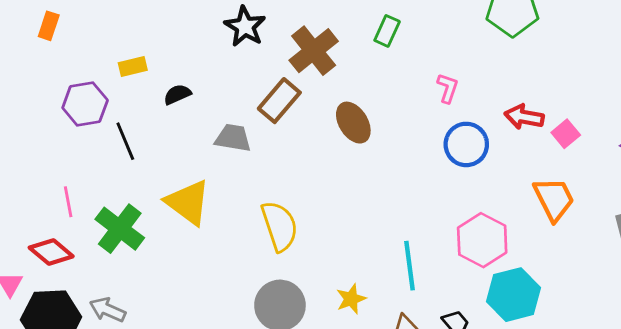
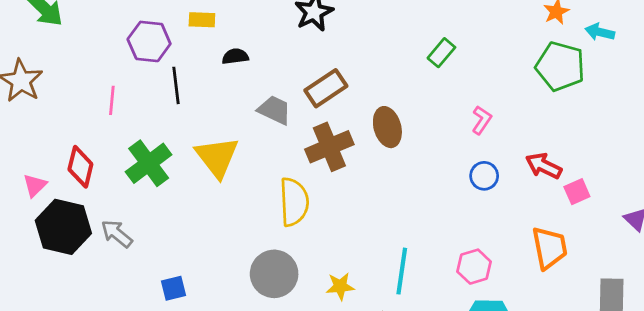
brown cross: (314, 51) -> (329, 147), moved
blue circle: (466, 144) -> (484, 176), size x0.7
pink line: (68, 202) -> (112, 100), moved
pink hexagon: (482, 240) -> (474, 267), size x0.7
red diamond: (51, 252) -> (80, 167), turned 48

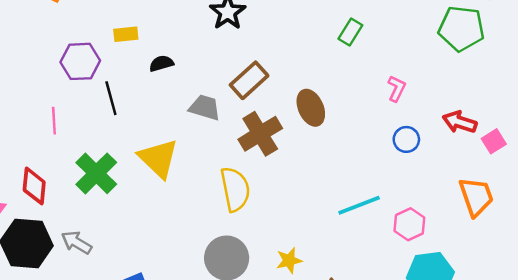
cyan line: (402, 271) -> (359, 205), moved, turned 69

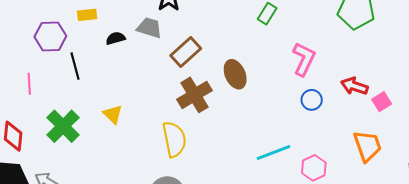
pink L-shape: (397, 88) -> (304, 59), size x1.6
gray trapezoid: (205, 107) -> (149, 28), moved
yellow triangle: (158, 158) -> (113, 114), size x0.6

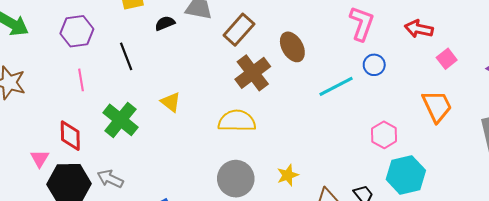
purple hexagon: (50, 36) -> (77, 31), moved
red arrow: (354, 86) -> (419, 29), moved
yellow semicircle: (174, 139) -> (237, 121), turned -72
cyan line: (274, 153) -> (336, 86), moved

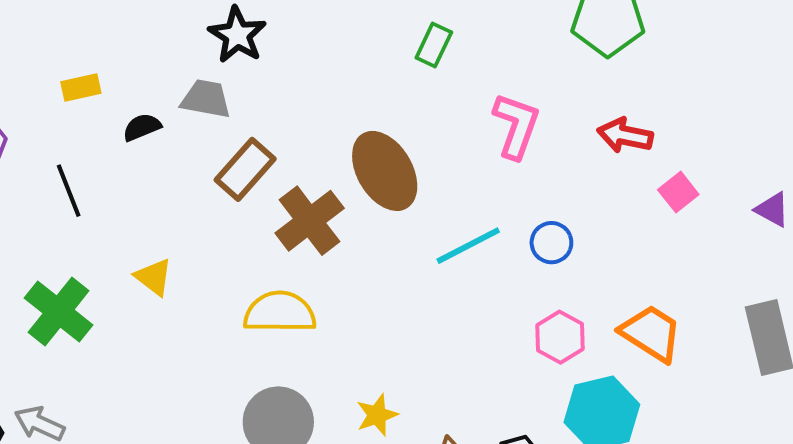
brown rectangle: (239, 30) -> (245, 169), moved
brown ellipse: (292, 47) -> (385, 171), size x1.4
blue circle: (374, 65) -> (551, 243), moved
orange trapezoid: (437, 106) -> (651, 333), moved, turned -32

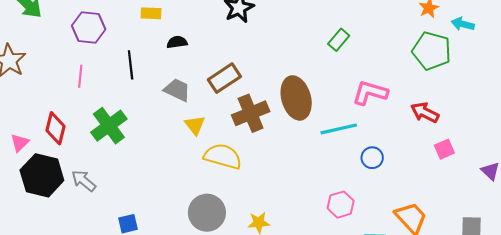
gray trapezoid: (206, 99) -> (177, 90), moved
pink L-shape: (516, 126) -> (370, 93), turned -108
cyan line: (468, 246) -> (339, 129), moved
yellow triangle: (154, 277) -> (195, 125), moved
pink hexagon: (560, 337) -> (341, 205), moved

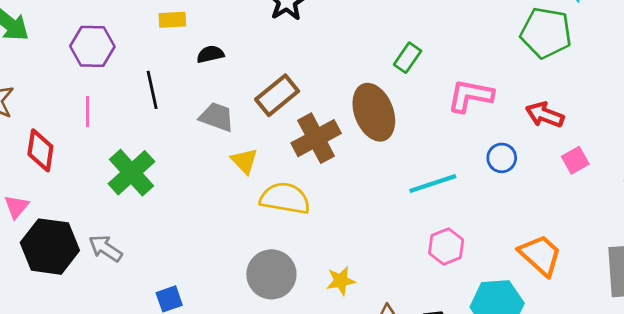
green rectangle: (339, 40) -> (408, 58), moved
red diamond: (55, 128) -> (40, 150), moved
cyan line: (339, 129) -> (433, 184), moved
blue circle: (372, 158) -> (502, 158), moved

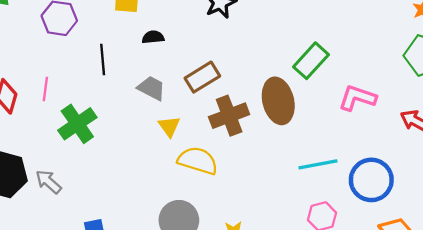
green rectangle: (408, 58) -> (311, 61), size x1.5
pink line: (88, 112) -> (45, 89), moved
blue circle: (502, 158) -> (371, 180), moved, size x1.8

